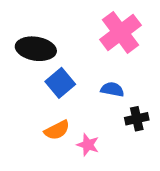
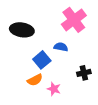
blue square: (60, 83) -> (42, 60), moved
blue semicircle: (112, 89) -> (61, 47), moved

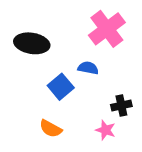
orange semicircle: (35, 80) -> (51, 129), moved, turned 56
pink star: (54, 89) -> (105, 130), moved

